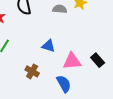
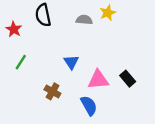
blue triangle: (48, 46) -> (71, 62), turned 40

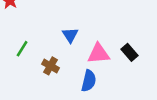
green line: (21, 62) -> (22, 49), moved
blue semicircle: (89, 106) -> (89, 81), turned 42

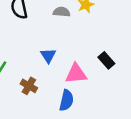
black rectangle: (129, 52) -> (106, 60), moved

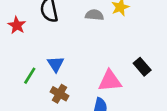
blue triangle: (48, 56) -> (56, 64), moved

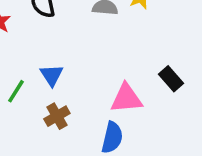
brown cross: (59, 94) -> (57, 116), turned 30

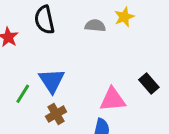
blue triangle: (52, 75) -> (52, 81), size x1.4

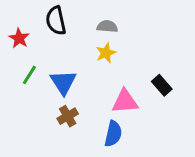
yellow star: (124, 17) -> (106, 53), moved
green line: (23, 94) -> (29, 75), moved

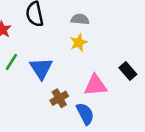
brown cross: (68, 116) -> (59, 98), moved
blue semicircle: (113, 134) -> (85, 114), turned -40

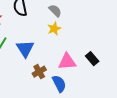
gray semicircle: (80, 19) -> (55, 11), turned 40
black rectangle: (128, 71) -> (92, 59), moved

